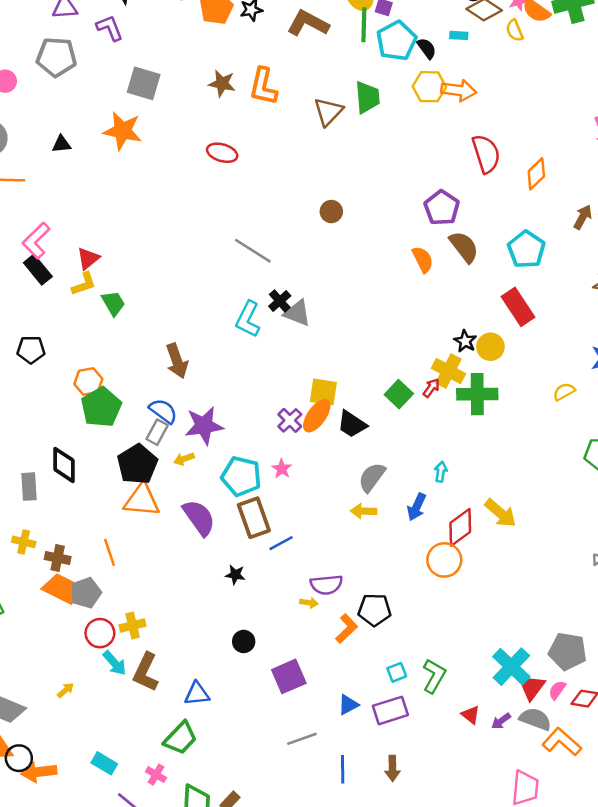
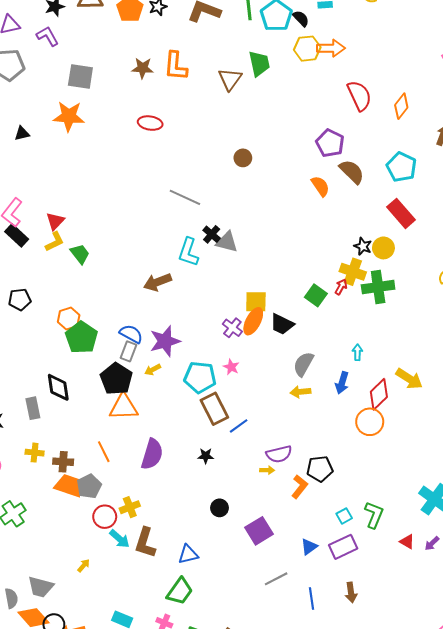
brown arrow: (177, 361) -> (157, 282), moved, turned 96
purple semicircle: (199, 518) -> (152, 454), moved, turned 60

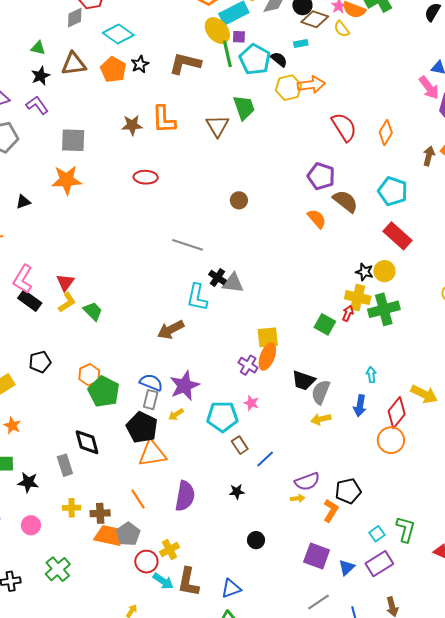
black trapezoid: (282, 324) -> (304, 380), moved
brown rectangle: (214, 409) -> (240, 445), size x0.6
purple square: (259, 531) -> (317, 556), moved, turned -32

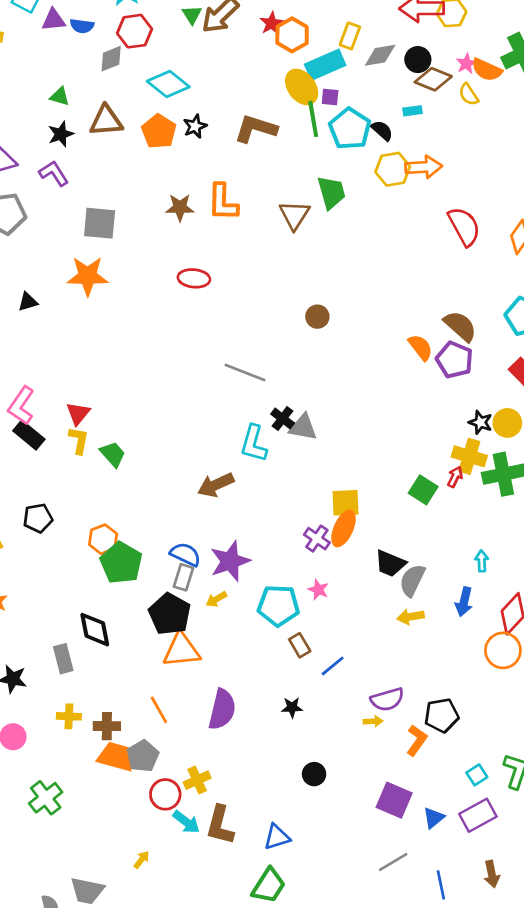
purple pentagon: (321, 176) -> (454, 360), moved
yellow L-shape: (67, 302) -> (79, 440), turned -50

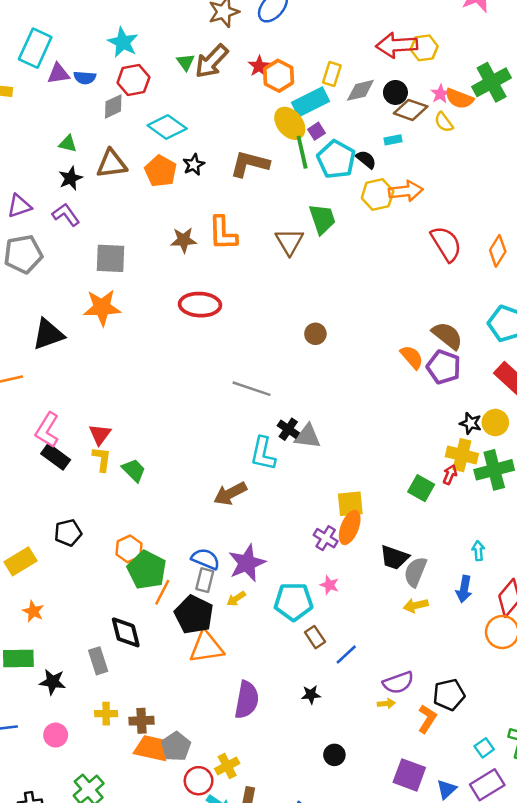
purple square: (330, 97) -> (317, 131), turned -35
red ellipse: (194, 278) -> (200, 305), size x1.4
black triangle: (28, 302) -> (48, 334), size x1.8
orange line: (159, 710) -> (162, 592), moved, turned 60

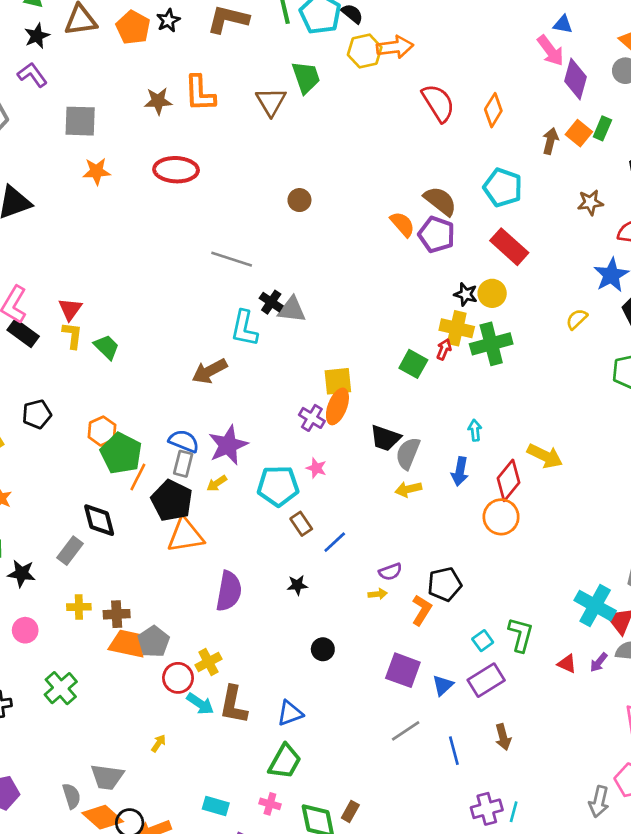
orange star: (102, 307) -> (97, 171), moved, size x0.7
gray rectangle: (98, 661) -> (70, 551), turned 55
purple semicircle: (398, 683) -> (390, 572), size x0.7

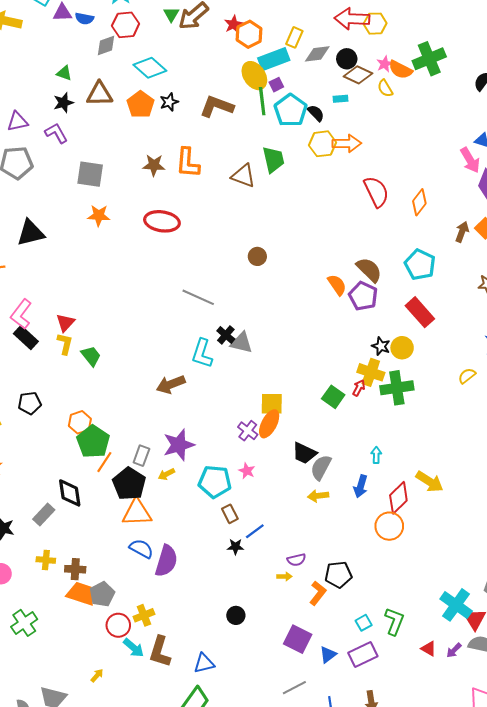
brown triangle: (271, 102) -> (243, 176), turned -45
blue semicircle: (184, 441) -> (141, 549), moved
black star: (297, 585) -> (235, 547), moved

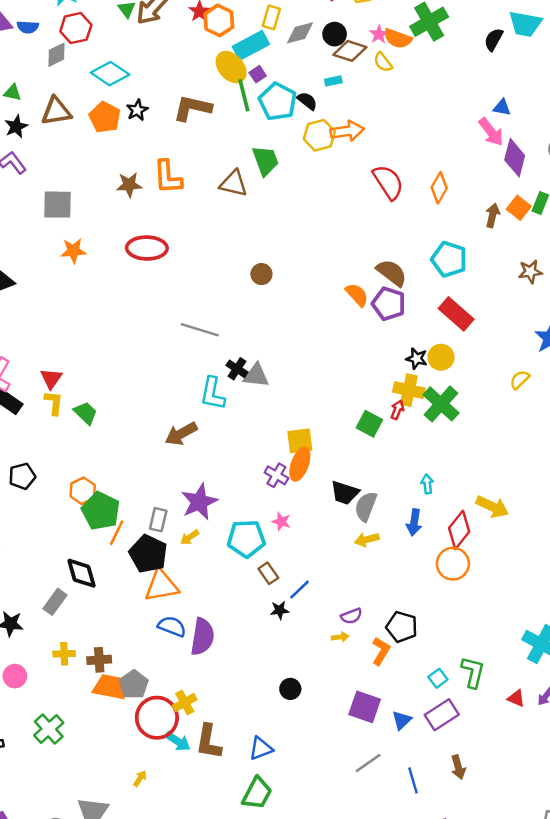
green cross: (397, 388) -> (441, 404), turned -32
black pentagon: (338, 575) -> (402, 627), turned 30
red circle: (118, 625) -> (157, 718), size x1.5

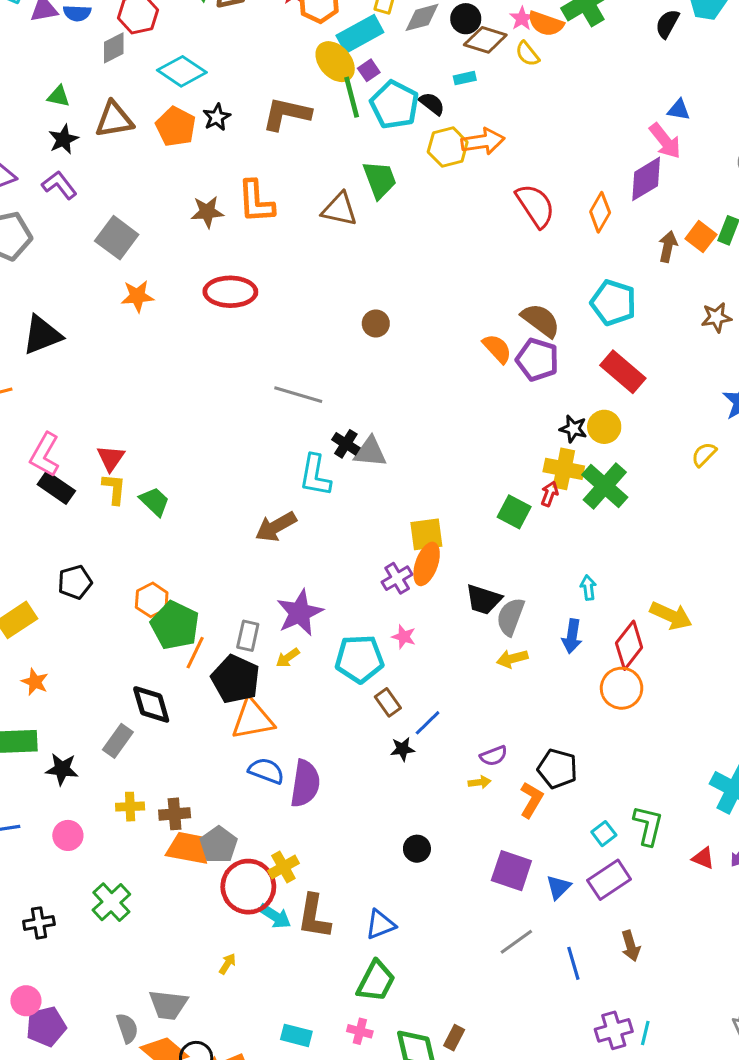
purple diamond: (515, 158) -> (646, 179), moved, turned 45
gray square: (57, 205) -> (117, 238), turned 36
purple cross: (276, 475) -> (397, 578), turned 30

